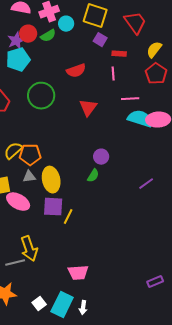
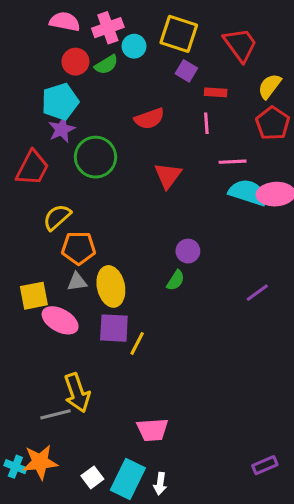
purple star: (16, 41) -> (62, 129), moved
yellow semicircle: (13, 151) -> (57, 217), moved
purple rectangle: (155, 282) -> (265, 465), moved

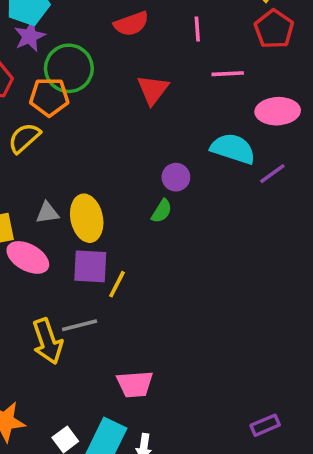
cyan semicircle: (248, 193) -> (233, 149), moved
orange pentagon: (79, 248) -> (49, 97), moved
purple line: (257, 293) -> (272, 174), moved
gray line: (55, 414) -> (80, 325), moved

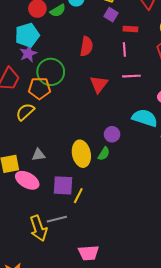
red semicircle: (131, 24) -> (86, 46), turned -60
pink line: (228, 74) -> (131, 76), moved
yellow ellipse: (87, 218) -> (81, 154), moved

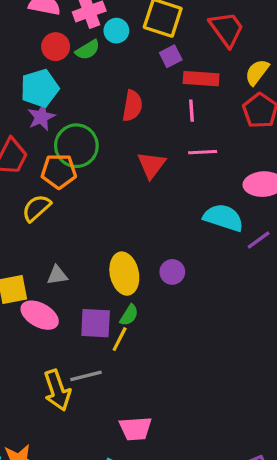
purple square: (111, 15) -> (171, 56), turned 32
red rectangle: (130, 29) -> (201, 79), size x1.5
purple circle: (112, 134) -> (172, 272), moved
green semicircle: (104, 154) -> (129, 315), moved

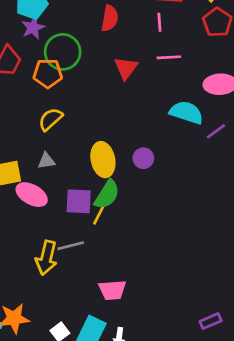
yellow semicircle: (36, 208) -> (50, 119), moved
green semicircle: (129, 315) -> (107, 195), size x1.6
yellow arrow: (57, 390) -> (46, 258), turned 32

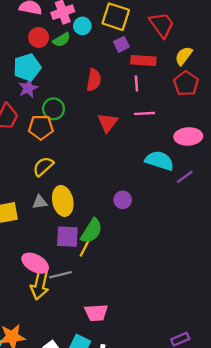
green circle: (63, 52) -> (54, 109), size x0.7
yellow ellipse: (103, 160) -> (63, 201), moved
pink ellipse: (32, 195) -> (35, 263), moved

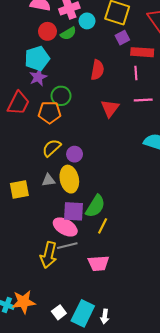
purple circle: (123, 200) -> (75, 154), moved
yellow line: (85, 248) -> (103, 226), moved
pink ellipse: (35, 263) -> (65, 227), moved
pink trapezoid: (96, 313) -> (98, 263), moved

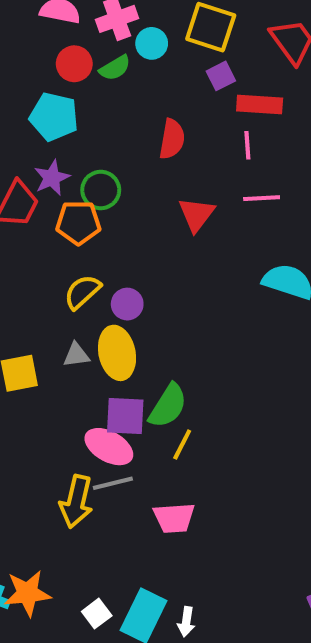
cyan pentagon: (37, 58) -> (54, 117), turned 30
purple star: (38, 77) -> (52, 178), moved

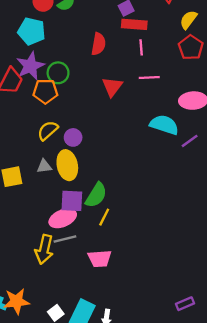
red rectangle: (260, 104) -> (134, 24), moved
purple star: (52, 178) -> (30, 66), size x1.4
pink ellipse: (109, 447) -> (63, 218), turned -52

